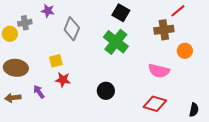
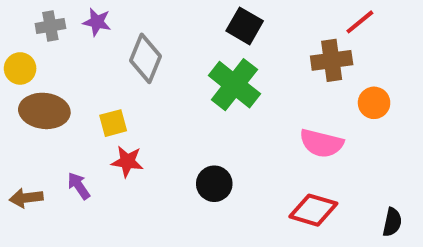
gray cross: (25, 23) -> (50, 26), moved
brown ellipse: (16, 68) -> (44, 111), moved

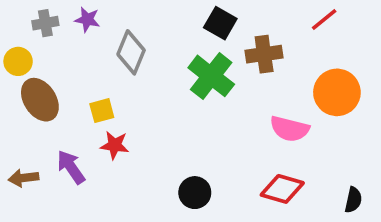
brown cross: (332, 60) -> (264, 54), moved
orange circle: (374, 103) -> (337, 92), size x1.6
brown ellipse: (44, 111) -> (40, 100), turned 51
black circle: (214, 184) -> (195, 193), moved
purple arrow: (79, 186) -> (71, 167), size x1.4

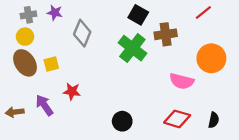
yellow circle: (18, 61) -> (25, 37), moved
yellow square: (102, 111) -> (51, 64), moved
black semicircle: (353, 200) -> (214, 120), moved

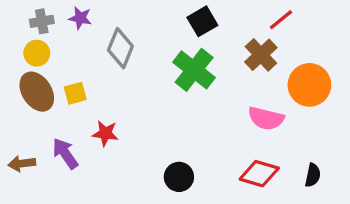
red line: (203, 13) -> (281, 20), moved
black square: (138, 15) -> (202, 21), turned 30
brown cross: (166, 34) -> (261, 55), moved, turned -35

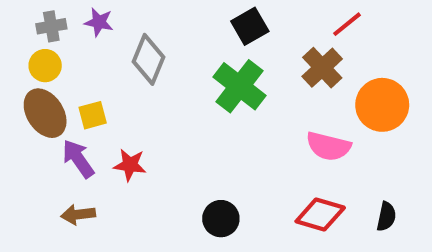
purple arrow: (65, 153) -> (78, 159), moved
brown arrow: (22, 164) -> (78, 214), moved

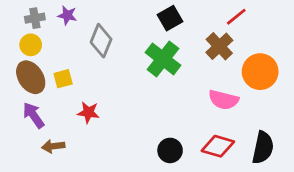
purple arrow: (78, 159) -> (33, 115), moved
black semicircle: (386, 217) -> (263, 148), size x1.6
black circle: (221, 219) -> (170, 150), moved

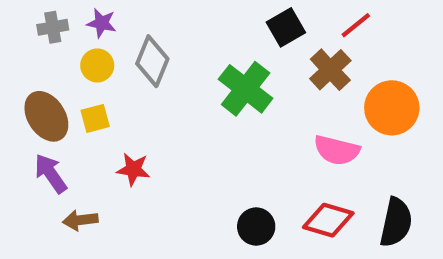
black square: (170, 18) -> (286, 27), moved
yellow circle: (31, 45) -> (97, 65), moved

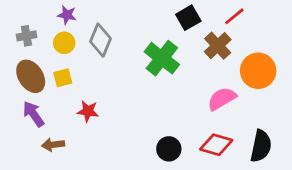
gray cross: (53, 27) -> (27, 36), moved
pink semicircle: (337, 150) -> (222, 99), turned 136

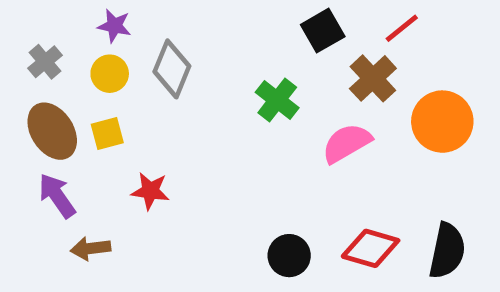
gray cross: (27, 36) -> (45, 62), turned -30
green cross: (162, 58) -> (277, 100), size x0.7
pink semicircle: (222, 99) -> (347, 143), moved

